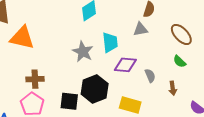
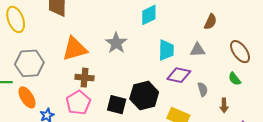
gray triangle: (140, 29) -> (198, 50), moved
orange triangle: (22, 38) -> (75, 49), moved, turned -36
gray star: (83, 52) -> (116, 43), moved

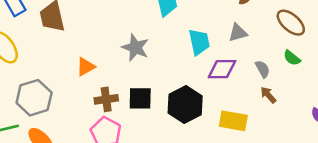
orange triangle: (75, 49) -> (86, 67), size x0.6
gray semicircle: (203, 89) -> (263, 69), moved
black square: (117, 105) -> (140, 98), moved
brown arrow: (224, 105) -> (268, 95), moved, turned 152

